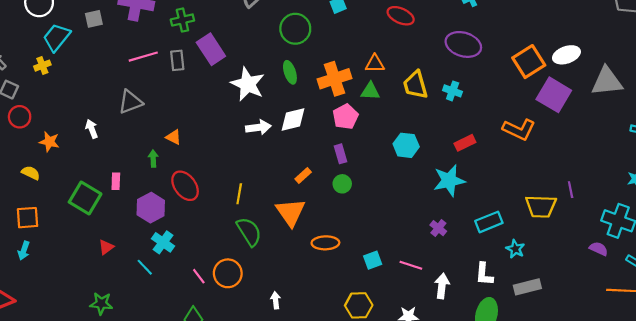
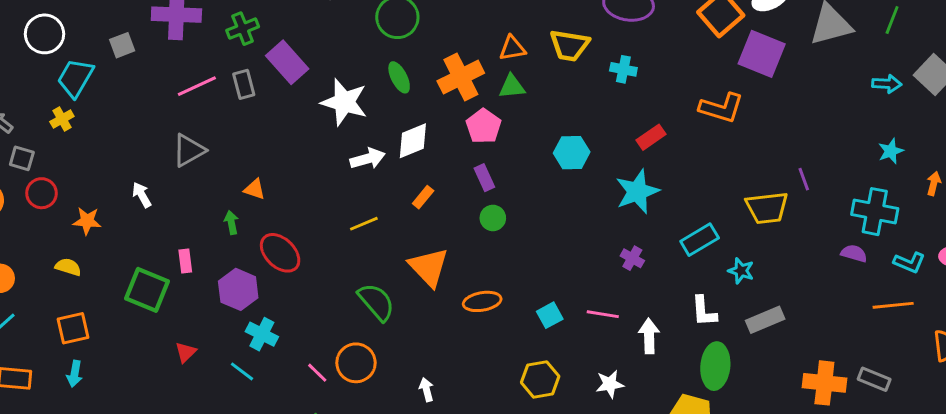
yellow trapezoid: (415, 85) -> (569, 45), moved, turned -56
orange rectangle: (303, 176) -> (423, 197), moved
yellow line: (239, 194) -> (364, 224), moved, turned 66

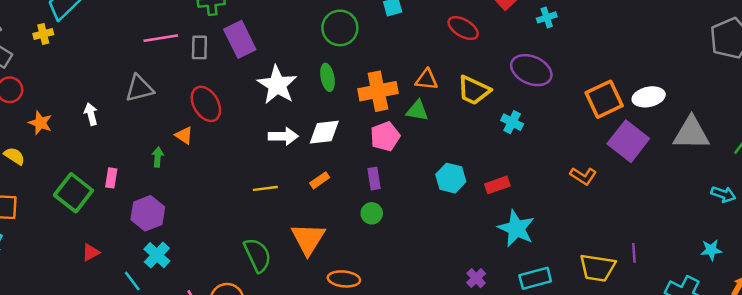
orange L-shape: (721, 108) -> (583, 176), size x0.7
red rectangle: (651, 137) -> (497, 185), moved
cyan star: (637, 192) -> (516, 228), moved, turned 30
red ellipse: (280, 253) -> (206, 104), moved

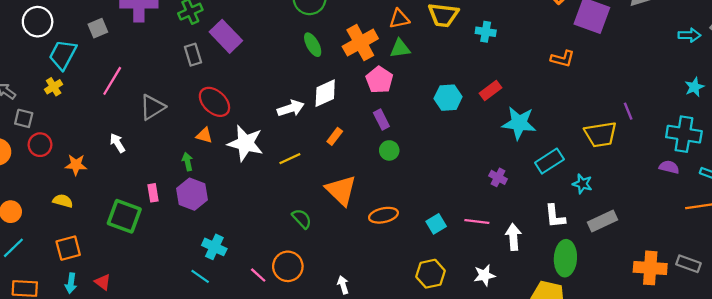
pink line: (161, 38) -> (112, 81), moved, turned -32
white star: (277, 85) -> (245, 143), moved
purple hexagon: (148, 213) -> (192, 194), moved
red triangle: (91, 252) -> (103, 282), moved, turned -36
green semicircle: (258, 255) -> (302, 219), size x0.7

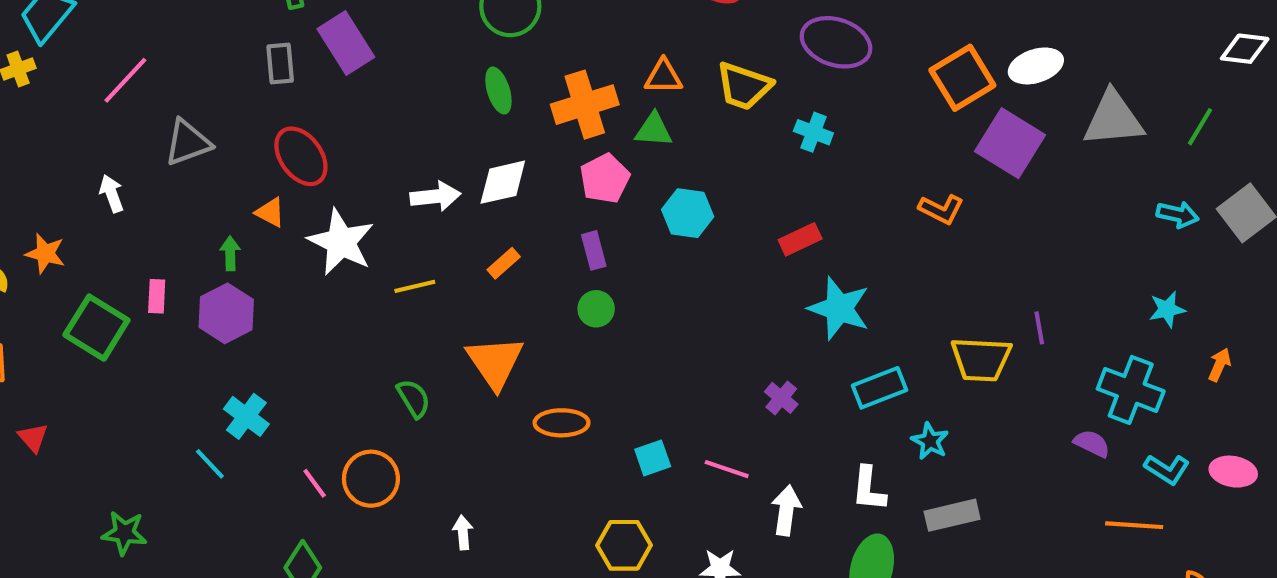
cyan hexagon: (448, 98) -> (688, 213), moved
orange star: (76, 165) -> (45, 254), moved

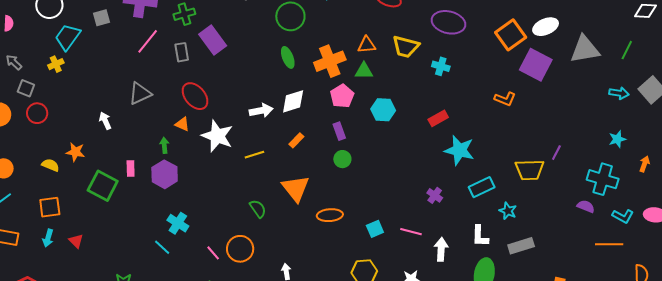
pink line: (125, 80) -> (148, 41), moved
purple line: (1039, 328) -> (556, 153), turned 42

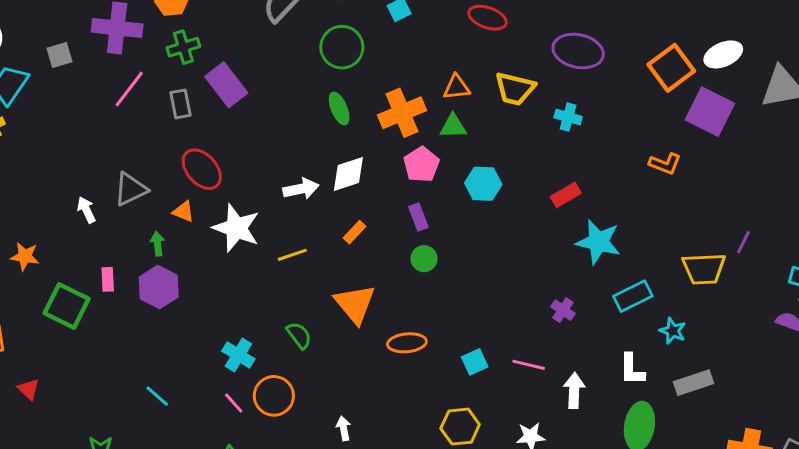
gray triangle: (140, 93) -> (131, 189), moved
white arrow: (105, 121) -> (86, 210), moved
cyan cross: (178, 223) -> (238, 355), moved

